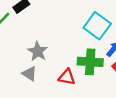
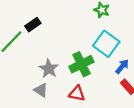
green cross: (90, 62) -> (81, 64), moved, turned -30

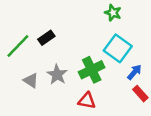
black rectangle: (33, 25) -> (46, 38), moved
gray triangle: (41, 90) -> (31, 80), moved

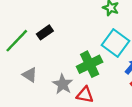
gray star: (57, 75) -> (63, 84), moved

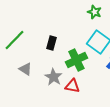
black rectangle: (45, 32) -> (51, 43), moved, turned -40

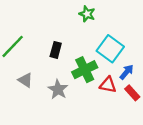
green star: (94, 12) -> (87, 14), moved
red triangle: (72, 86) -> (108, 85), moved

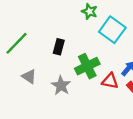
cyan square: (110, 49) -> (112, 30), moved

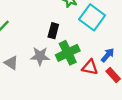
black rectangle: (59, 47) -> (53, 31), moved
gray star: (61, 86) -> (40, 56), moved, turned -30

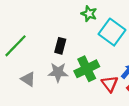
black rectangle: (53, 31) -> (60, 46), moved
red triangle: (90, 67) -> (110, 84), turned 42

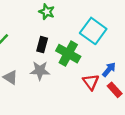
green star: (89, 14) -> (47, 12), moved
green cross: (87, 69) -> (68, 54), moved, turned -35

